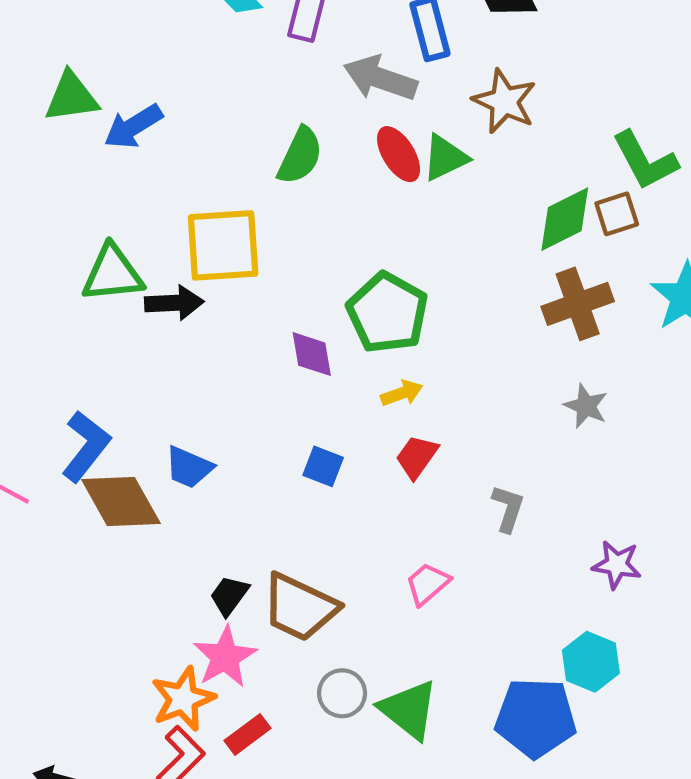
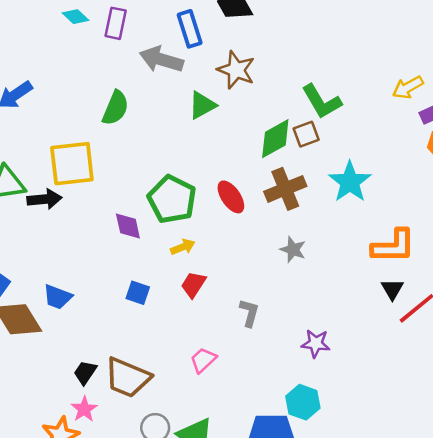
red ellipse: (399, 154) -> (231, 197), moved
pink star: (225, 657) -> (84, 409), size x0.7

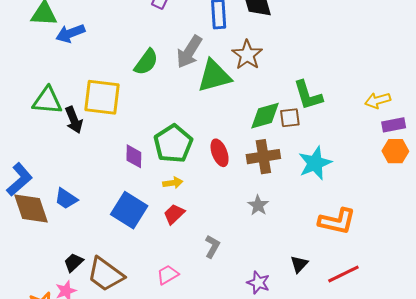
gray arrow: (161, 59) -> (189, 52), moved, turned -88
green triangle: (202, 105) -> (214, 76), size x1.5
black arrow: (44, 199) -> (74, 120), turned 60
black triangle: (392, 289) -> (299, 264), moved
blue square: (138, 293) -> (129, 210), size x1.8

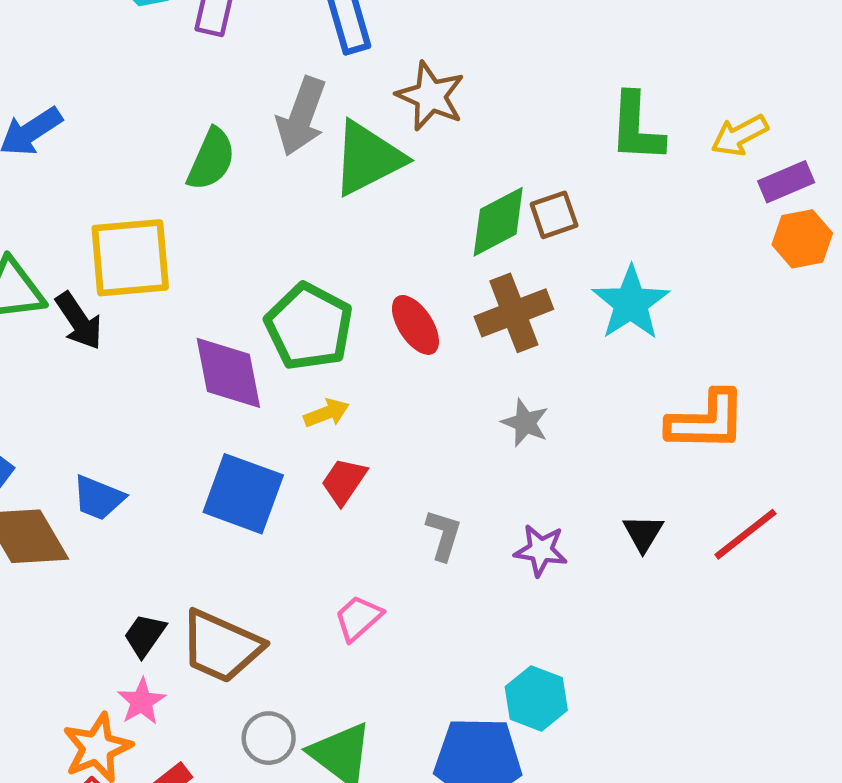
green L-shape: (308, 95) -> (636, 128), moved, turned 32
purple diamond: (134, 156) -> (228, 373), size x1.5
purple star: (258, 283) -> (541, 550), moved

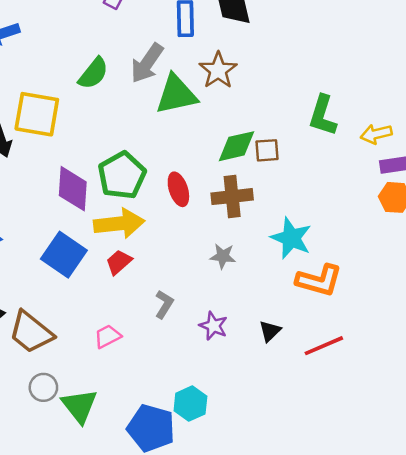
cyan star: (631, 303) -> (291, 238), moved, turned -30
yellow arrow: (326, 413) -> (119, 224), size x2.0
gray star: (525, 423) -> (223, 256), turned -30

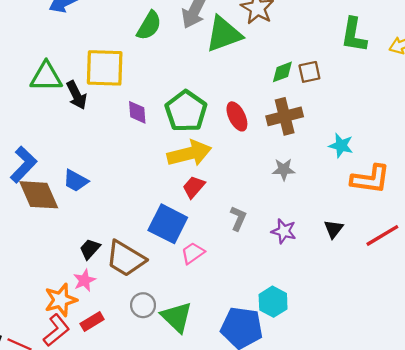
green diamond: (236, 146) -> (282, 72), size x0.7
purple diamond: (73, 189) -> (137, 112), moved, size x0.6
cyan star: (291, 238) -> (341, 146), size x0.7
blue square: (64, 255) -> (168, 224), moved

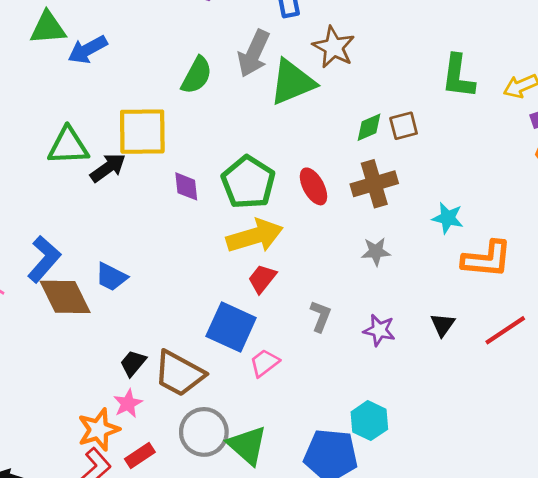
black arrow: (77, 95) -> (108, 168), turned -96
gray circle: (143, 305) -> (204, 432), size x1.5

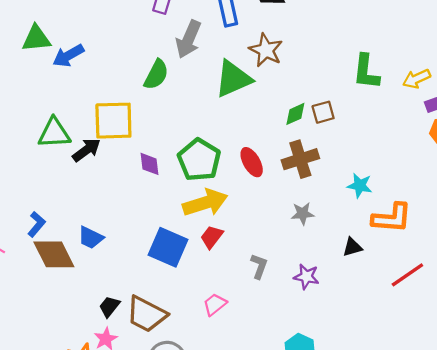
gray arrow: (254, 53) -> (189, 39), moved
blue L-shape: (44, 259) -> (36, 224), size x0.7
black triangle: (443, 325) -> (352, 247), moved, turned 40
blue square: (231, 327) -> (168, 247), moved

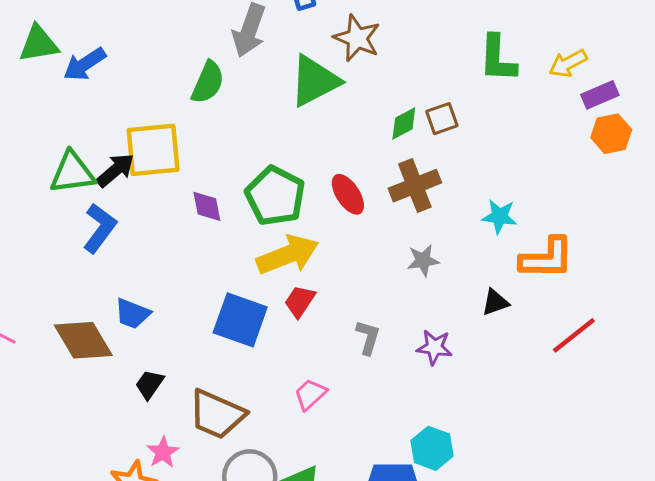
black arrow: (86, 150) -> (115, 170), moved
blue L-shape: (36, 224) -> (100, 228), moved, size x1.4
black trapezoid: (109, 306) -> (149, 384), moved

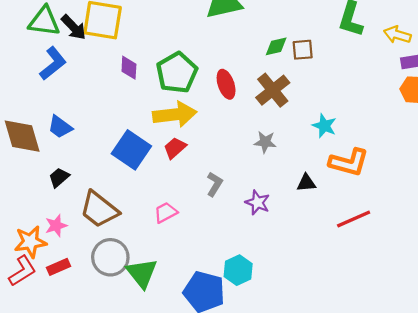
yellow arrow: (568, 63) -> (397, 35), turned 30
black arrow: (115, 170) -> (74, 27), turned 72
brown cross: (415, 186) -> (273, 90), turned -32

